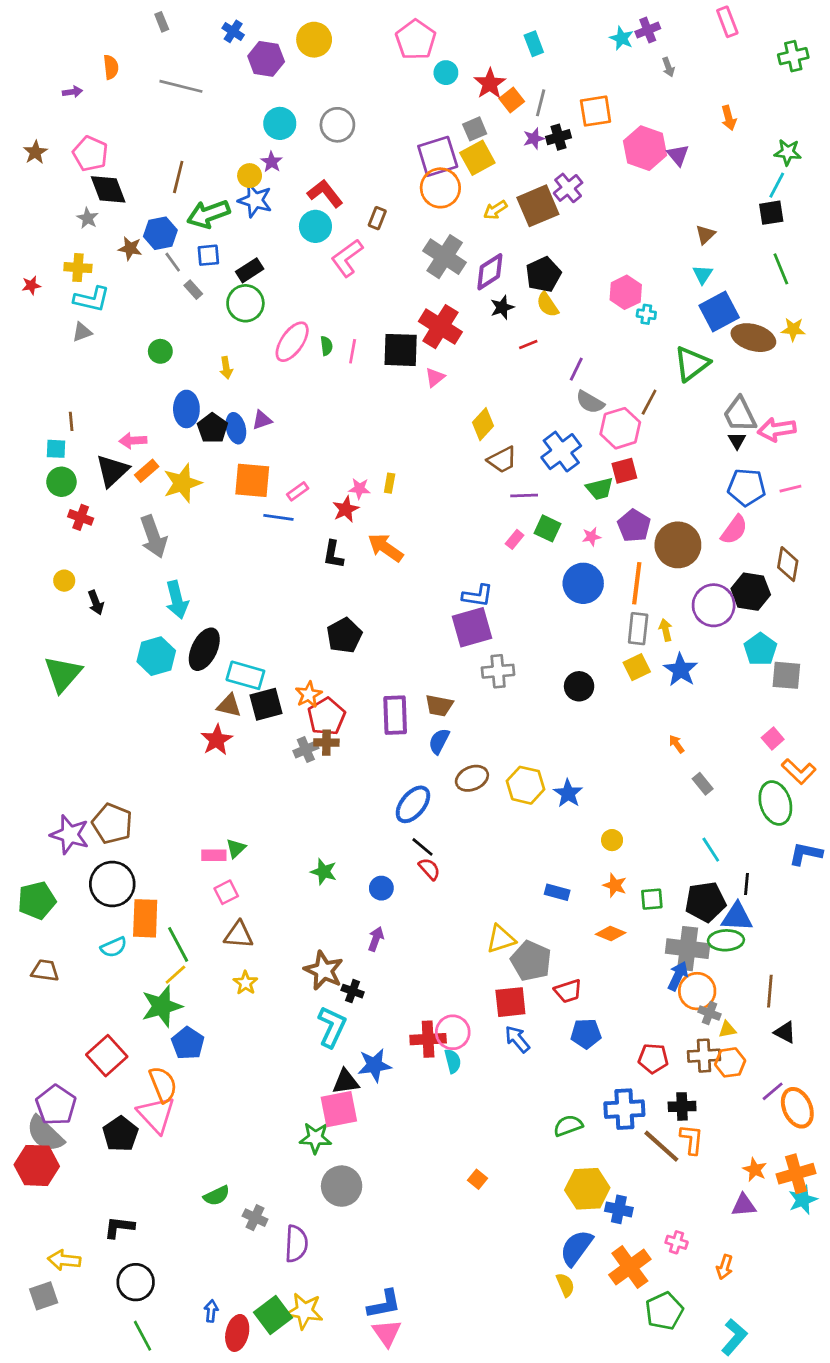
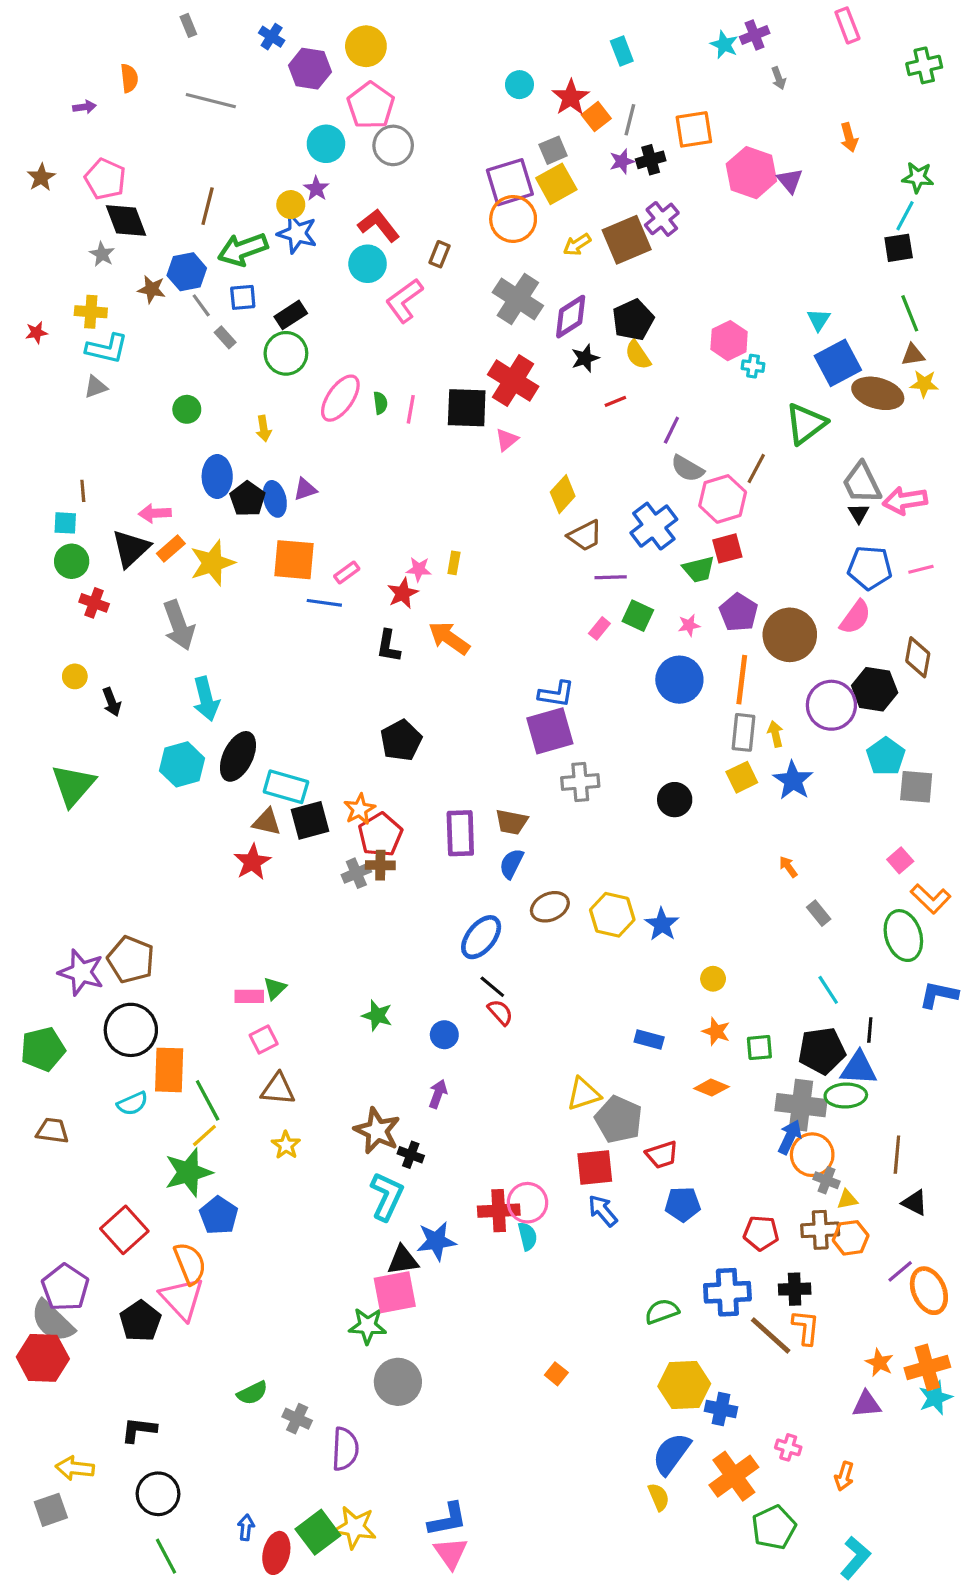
pink pentagon: (416, 40) -> (371, 105), moved
brown triangle: (705, 235) -> (913, 355), moved, turned 35

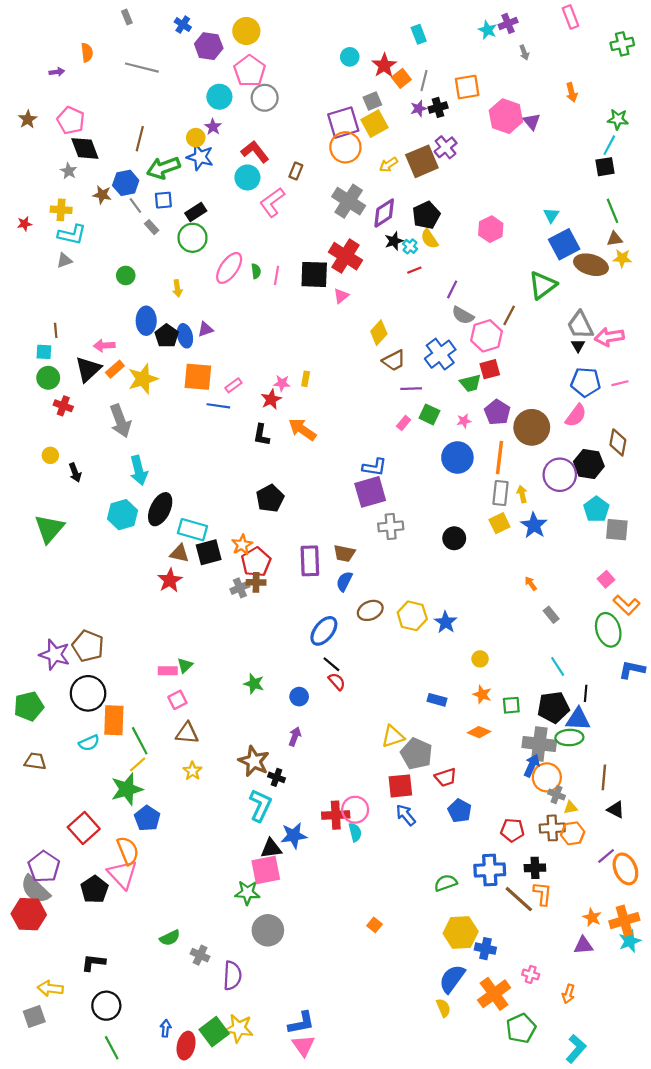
cyan cross: (753, 366) -> (410, 246), moved, turned 32
blue pentagon: (683, 1204) -> (460, 811), turned 30

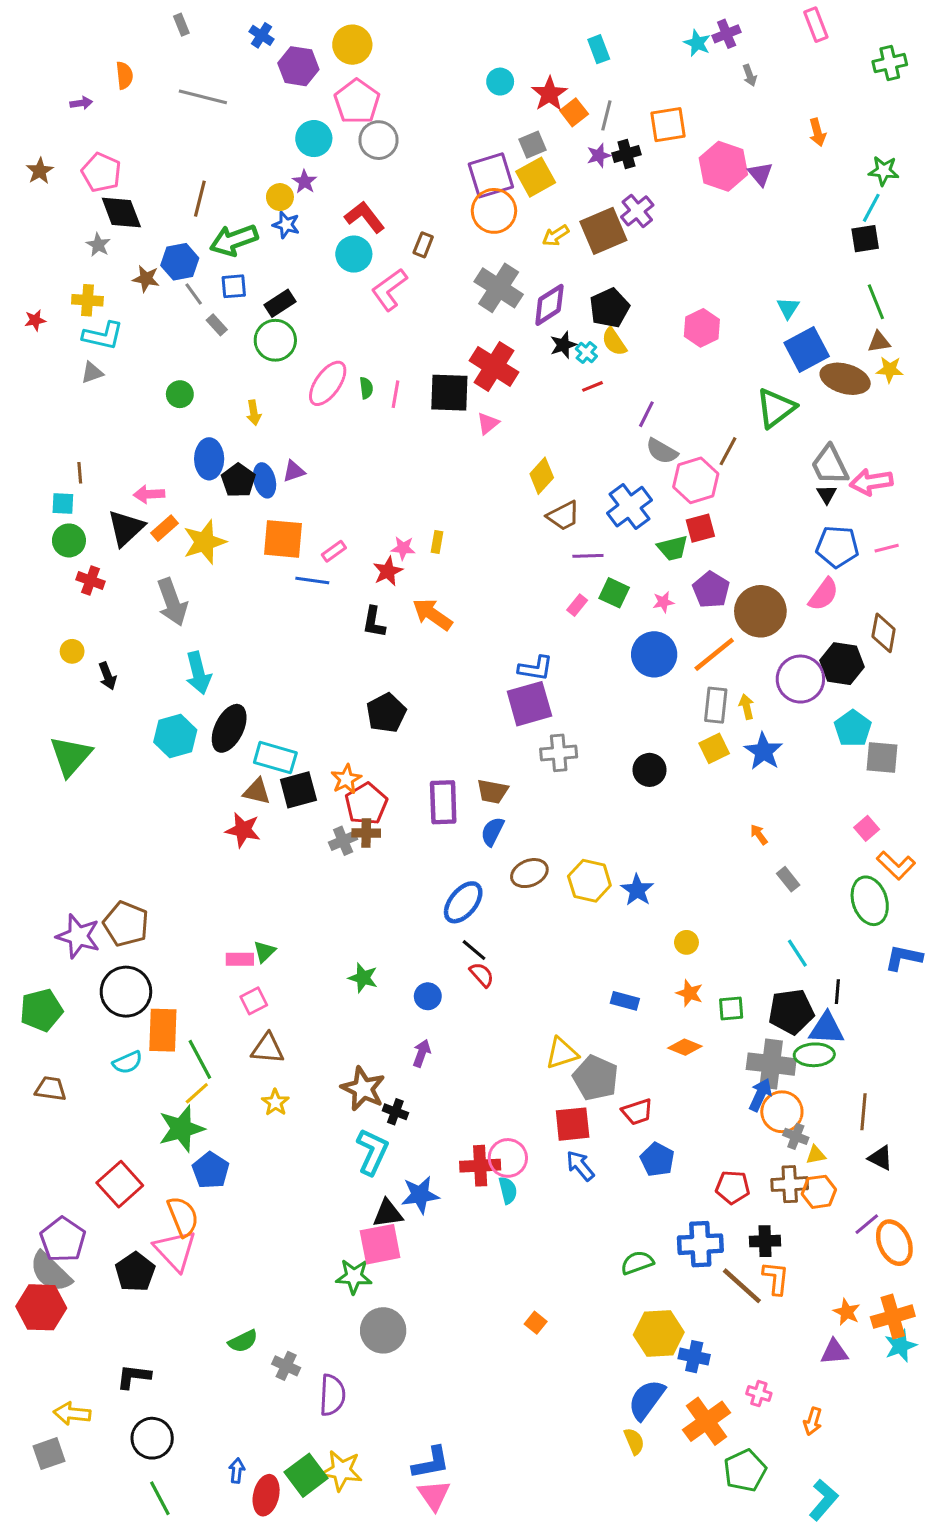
blue star: (200, 157) -> (286, 225), size x0.7
orange line: (499, 457) -> (714, 654), turned 44
red star: (170, 580) -> (243, 830), turned -30

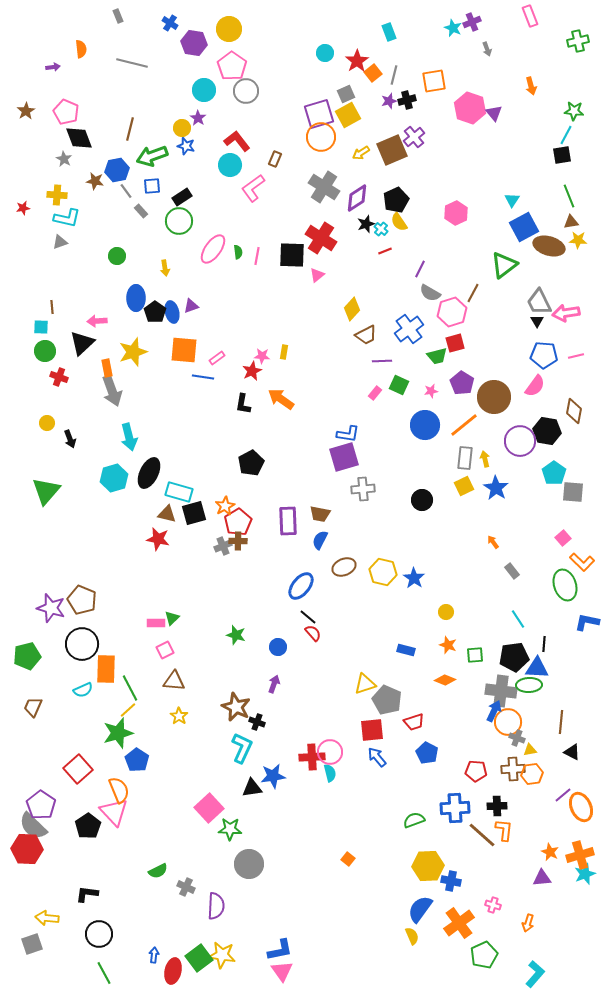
orange rectangle: (164, 528) -> (107, 368), moved, turned -60
brown trapezoid: (50, 1089) -> (33, 707), turned -75
pink square: (380, 1244) -> (209, 808), moved, turned -32

